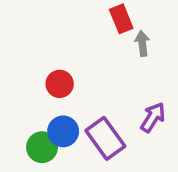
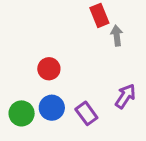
purple rectangle: (105, 138) -> (86, 113), size x0.7
green circle: (42, 147) -> (22, 113), moved

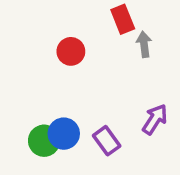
red circle: (49, 69) -> (71, 51), moved
green circle: (22, 113) -> (44, 141), moved

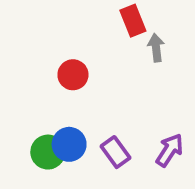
red circle: (71, 51) -> (73, 75), moved
purple arrow: (155, 119) -> (170, 150), moved

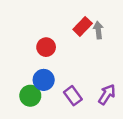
red rectangle: (133, 21) -> (83, 26), moved, turned 66
blue circle: (69, 144) -> (44, 80), moved

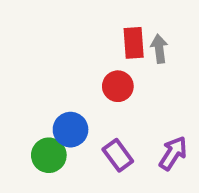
red rectangle: (83, 26) -> (134, 43), turned -48
red circle: (46, 47) -> (118, 86), moved

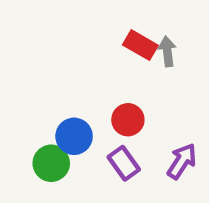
red rectangle: (134, 43) -> (140, 45), turned -56
red circle: (118, 86) -> (128, 120), moved

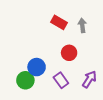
red rectangle: (140, 45) -> (59, 22), moved
red circle: (128, 120) -> (69, 53), moved

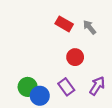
gray arrow: (82, 25) -> (89, 27), turned -32
blue circle: (37, 67) -> (40, 96), moved

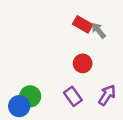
red rectangle: (64, 24) -> (83, 24), moved
blue circle: (40, 96) -> (19, 106), moved

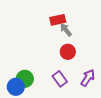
red rectangle: (83, 24) -> (58, 20), moved, turned -42
gray arrow: (98, 30) -> (66, 30), moved

